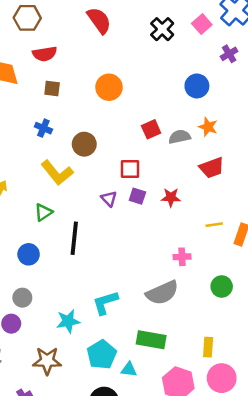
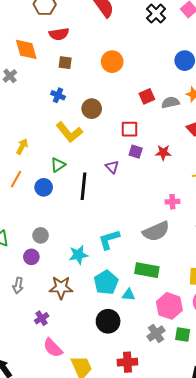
purple triangle: (109, 199) -> (112, 167), moved
blue circle: (29, 254) -> (44, 187), moved

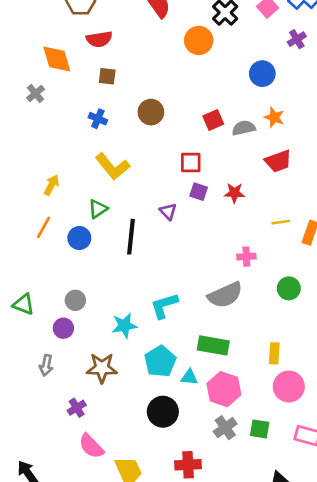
orange circle: (112, 62) -> (199, 40), moved
brown circle: (92, 109) -> (151, 112), moved
pink hexagon: (169, 306) -> (224, 389), moved

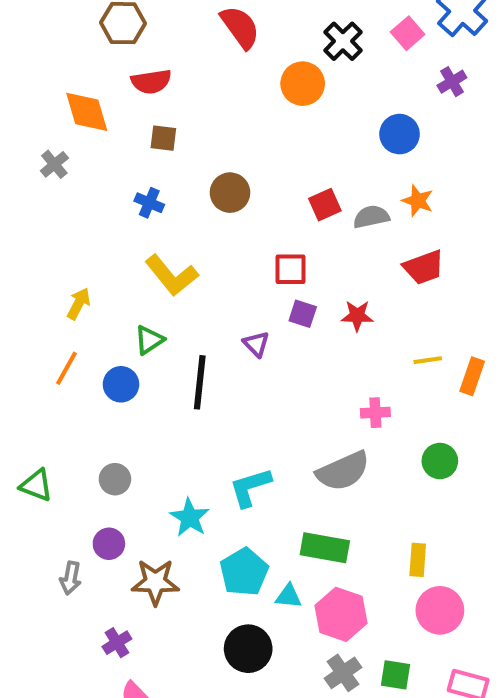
cyan star: (124, 326) -> (190, 518), turned -30
purple circle: (63, 328) -> (109, 544), moved

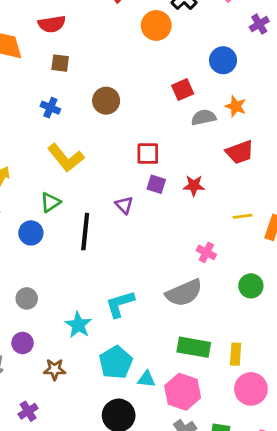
red square: (325, 205) -> (183, 90), moved
pink cross: (375, 413) -> (206, 252), turned 30
green rectangle: (325, 548) -> (194, 347), moved
brown star: (155, 582) -> (55, 369), size x0.7

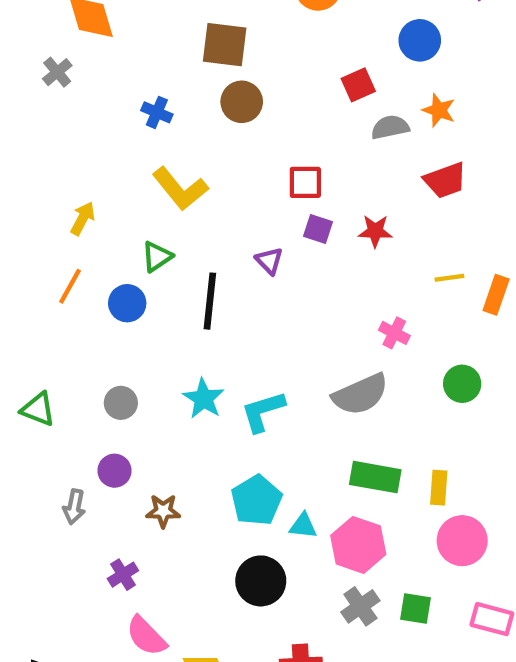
brown square: (60, 63) -> (225, 45), moved, size x1.6
cyan star: (78, 325) -> (204, 399), moved

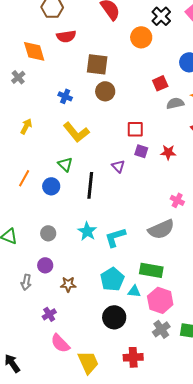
yellow arrow: (83, 218) -> (26, 126), moved
green triangle: (157, 257) -> (65, 164), turned -42
green rectangle: (375, 477) -> (151, 270), moved

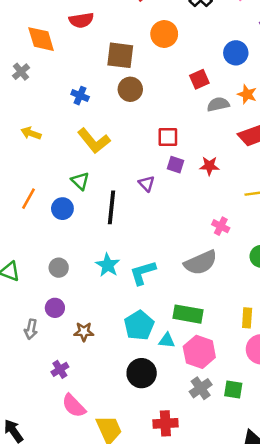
orange circle: (141, 37) -> (164, 34), moved
yellow arrow: (26, 126) -> (31, 133), turned -98

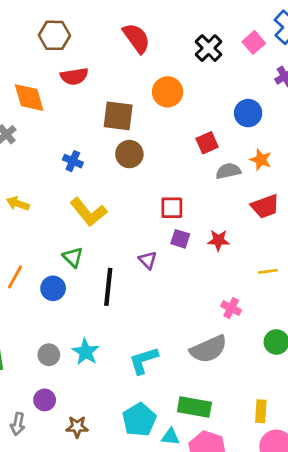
cyan star: (108, 265) -> (86, 352), moved

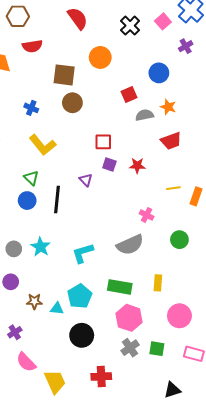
blue circle: (53, 288) -> (27, 201), moved
yellow rectangle: (261, 411) -> (158, 283), moved
cyan triangle: (170, 437) -> (57, 309), moved

